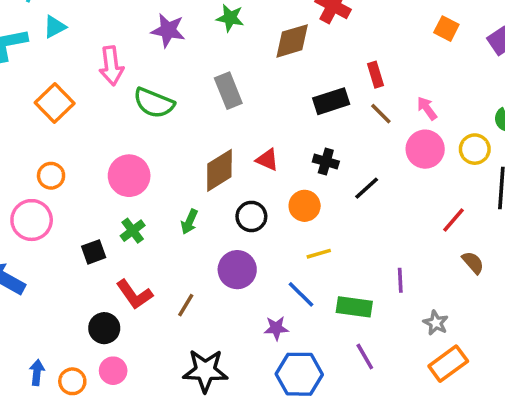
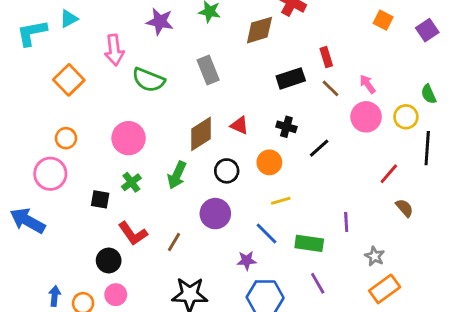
green arrow: (189, 222) -> (177, 175), size x1.4
black square: (94, 252) -> (100, 199), turned 30

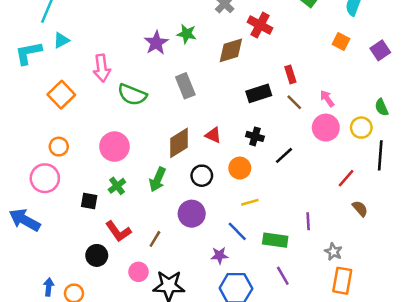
purple star: (160, 22) -> (156, 43), moved, turned 30
orange rectangle: (385, 289) -> (342, 281), turned -44
pink circle: (116, 295) -> (139, 272), moved

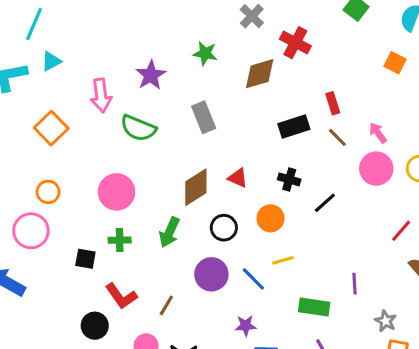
purple star: (156, 43) -> (151, 75), moved
green cross: (117, 186) -> (120, 240), turned 36
blue line: (237, 231) -> (253, 279), moved

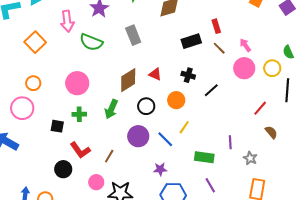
yellow line: (283, 260) -> (184, 127), turned -40
gray star: (386, 321) -> (250, 158), moved

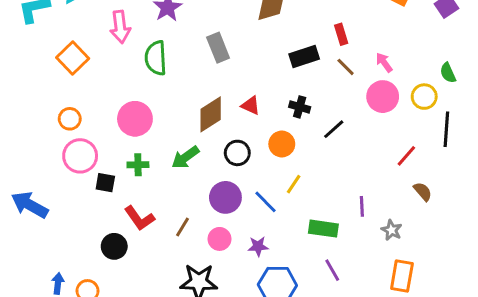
green semicircle: (91, 42) -> (156, 58), turned 65
pink circle: (22, 108) -> (80, 156), moved
green arrow: (111, 109) -> (185, 157), turned 30
pink circle: (96, 182) -> (220, 239), moved

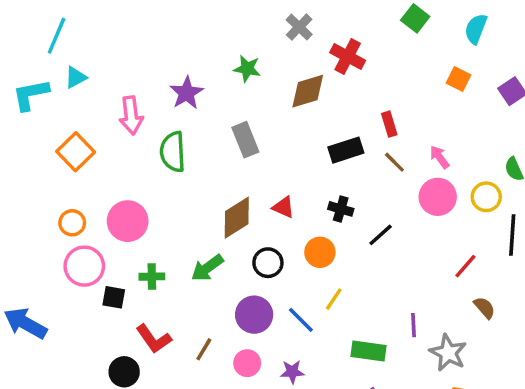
pink circle: (135, 119) -> (128, 221), moved
gray star: (392, 230) -> (448, 353), size x1.5

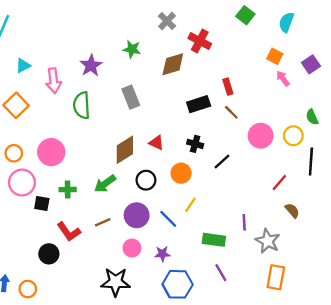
cyan triangle: (76, 77) -> (23, 66), moved
pink arrow: (439, 157) -> (283, 78), moved
brown line: (204, 349) -> (103, 222), moved, turned 35

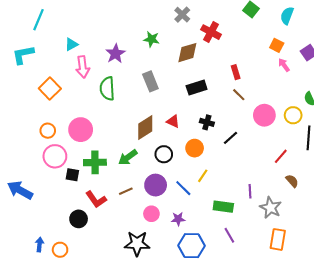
cyan triangle: (23, 66) -> (71, 44), moved
black rectangle: (199, 104) -> (197, 87), moved
green cross: (68, 190) -> (95, 162), size x1.5

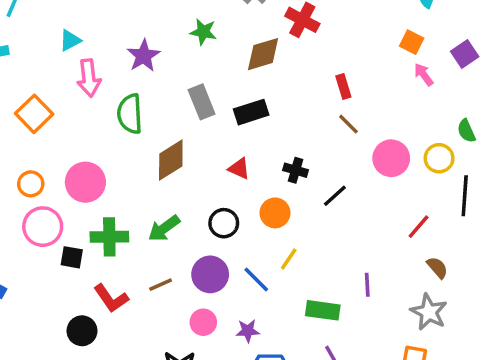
black rectangle: (197, 87) -> (251, 112), moved
brown diamond: (145, 128) -> (171, 160), moved
gray star: (271, 208) -> (429, 312), moved

